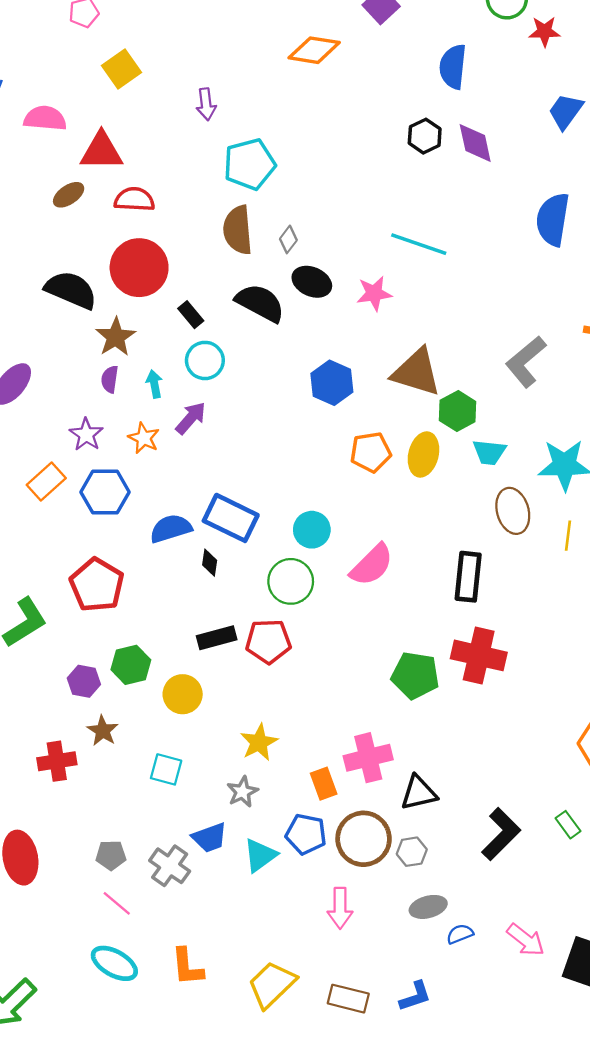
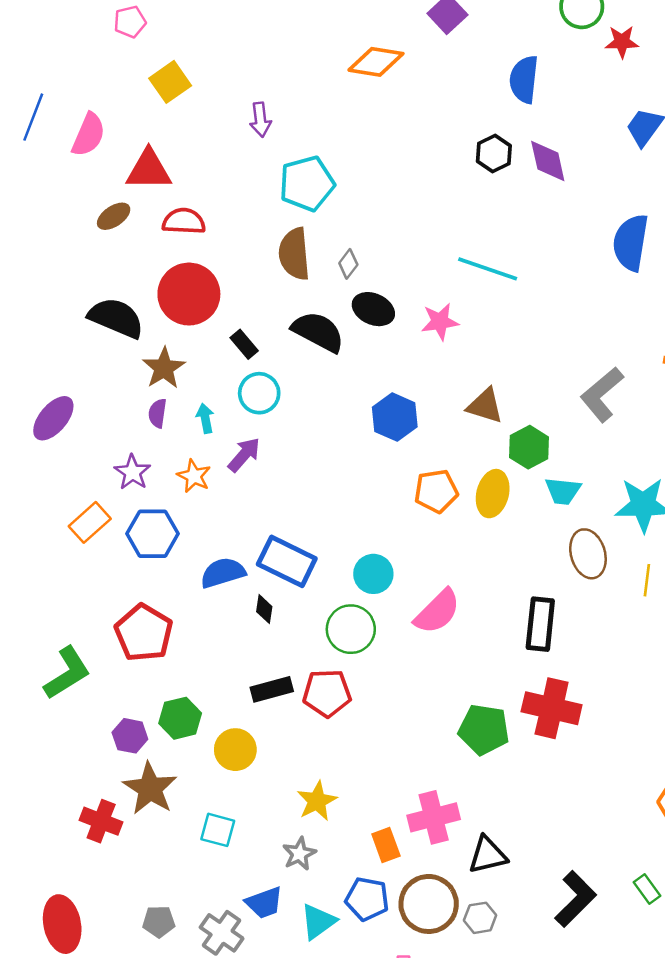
pink semicircle: (45, 118) -> (89, 135), turned 108
brown triangle: (416, 372) -> (485, 406), size x0.7
brown star: (103, 731) -> (150, 789), size x1.6
red cross: (57, 761) -> (101, 821), turned 30

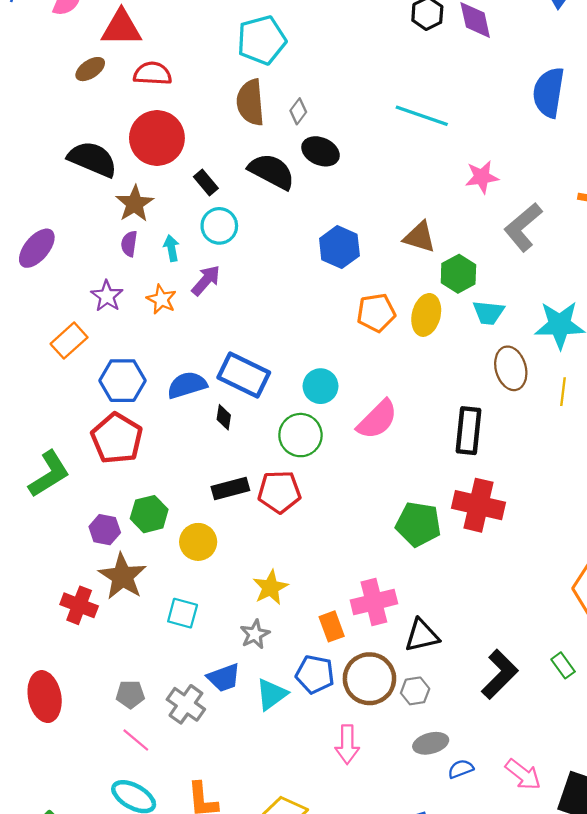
pink star: (440, 322) -> (482, 177), moved
blue hexagon: (153, 534) -> (122, 381), moved

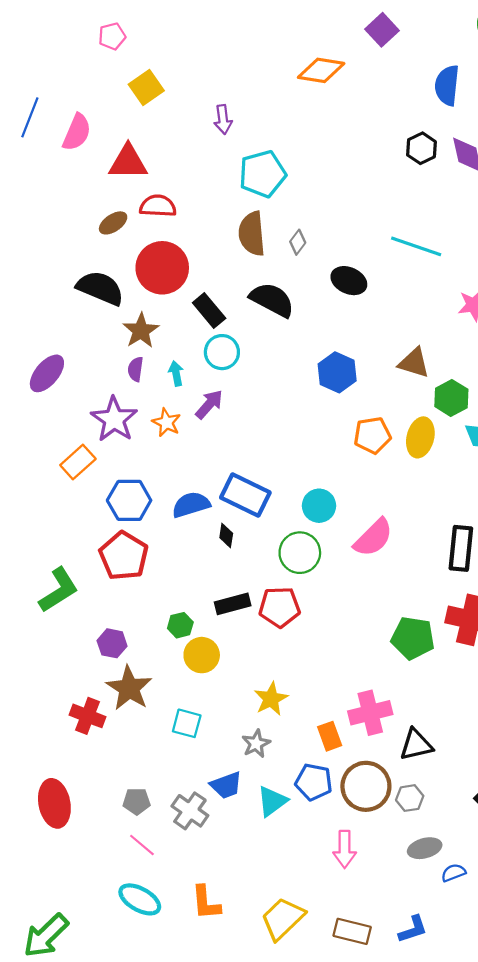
brown ellipse: (90, 69) -> (113, 223), moved
black ellipse: (321, 151) -> (349, 281), moved
black rectangle: (206, 183) -> (209, 310), size x1.4
purple star: (107, 296) -> (114, 419), size x1.5
green hexagon: (149, 514) -> (180, 625), moved, size x0.7

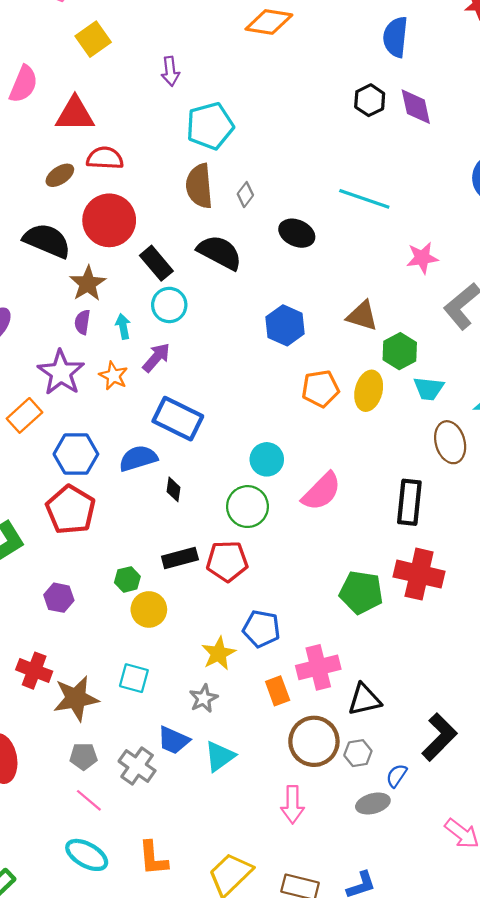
blue rectangle: (245, 495) -> (178, 419), moved
brown star: (129, 688) -> (76, 698), moved, turned 30
blue pentagon: (314, 782) -> (261, 629), moved
blue trapezoid: (226, 785) -> (174, 740), turned 44
blue semicircle: (453, 873) -> (397, 776), moved, turned -35

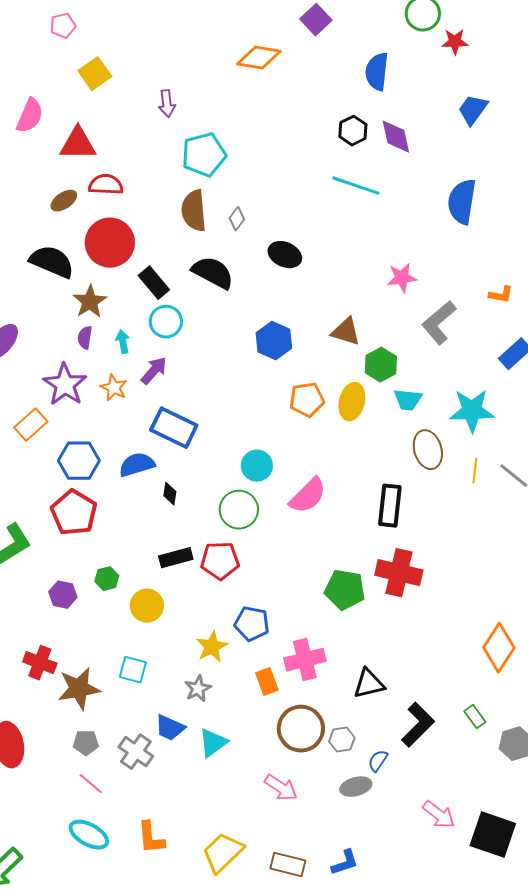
cyan line: (364, 199) -> (356, 186), moved
green hexagon: (127, 579) -> (107, 579), moved
black triangle: (364, 700) -> (369, 684), moved
pink arrow: (293, 805) -> (281, 788), turned -56

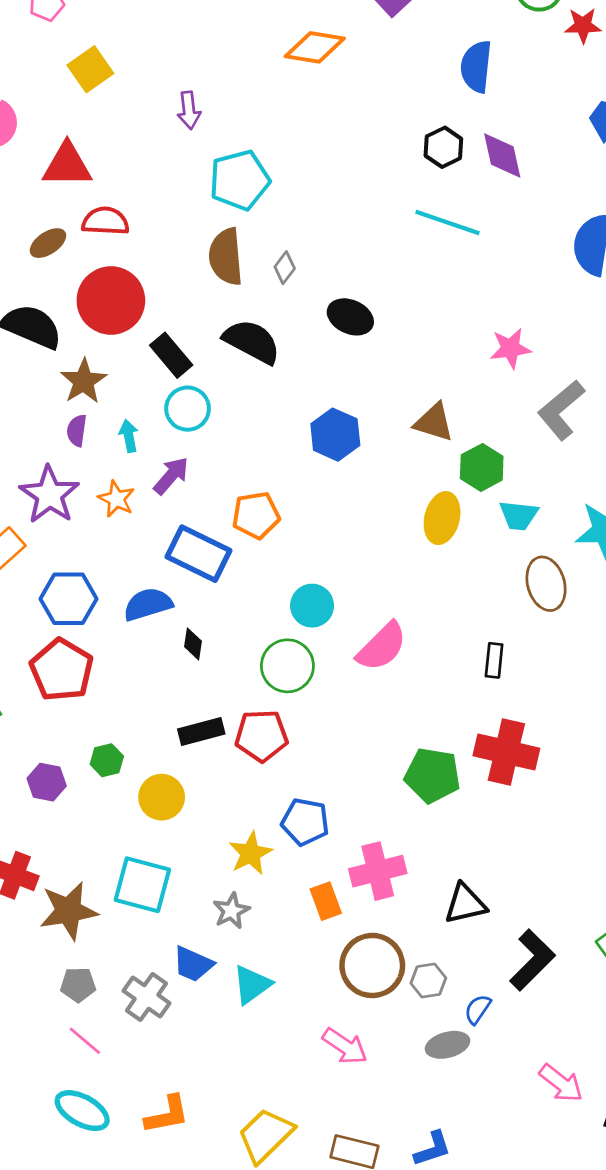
orange pentagon: (307, 400) -> (256, 515), moved
black rectangle: (390, 506) -> (494, 660), size x0.6
cyan square: (133, 670) -> (142, 885), size x1.5
orange L-shape: (151, 838) -> (167, 1115), turned -96

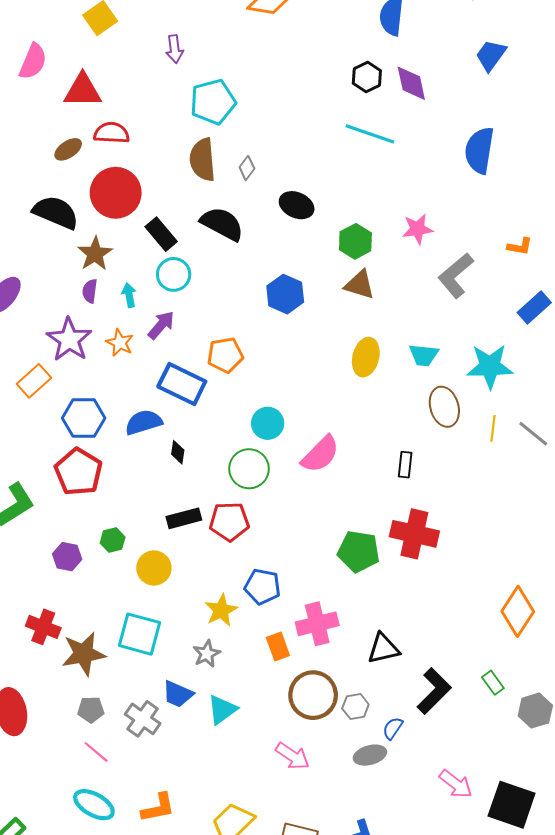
green hexagon: (482, 467) -> (355, 241), moved

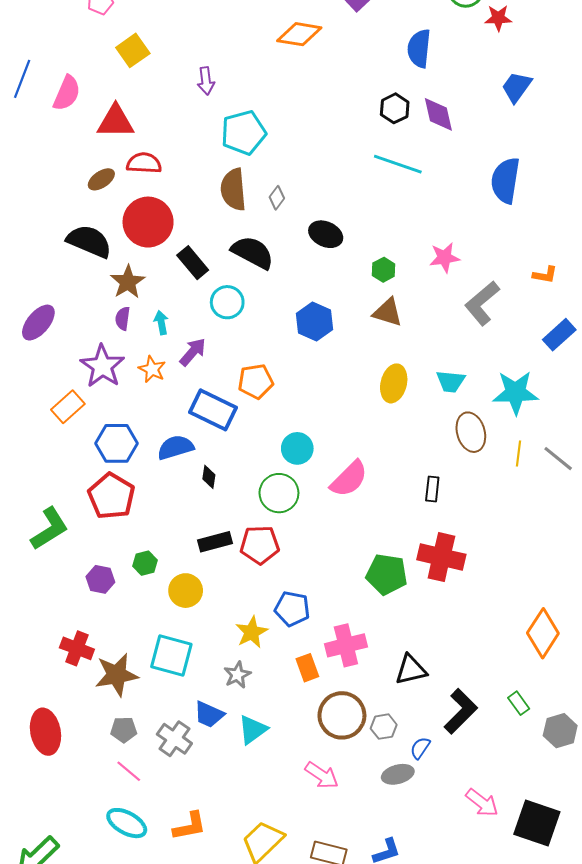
green hexagon: (355, 241) -> (384, 270), size x0.7
cyan circle: (174, 274) -> (227, 302), moved

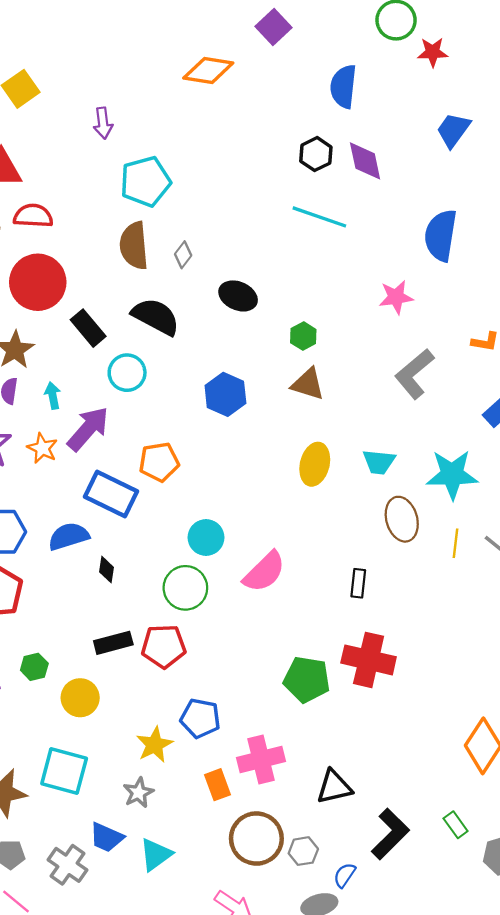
pink star: (444, 258) -> (396, 297), moved
purple arrow: (193, 352) -> (88, 429), size x1.4

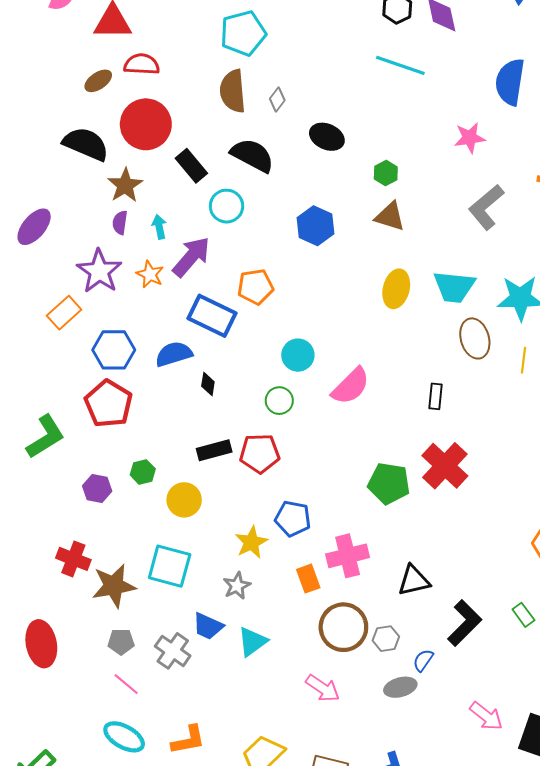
cyan trapezoid: (379, 462) -> (454, 287), size x1.4
green circle: (185, 588) -> (279, 401), size x0.7
red cross: (369, 660) -> (445, 466), turned 30

